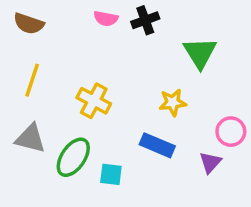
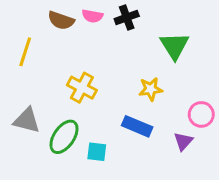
brown semicircle: (29, 24) -> (61, 20), moved
yellow line: (32, 80) -> (25, 52), moved

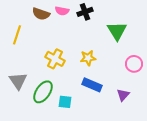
yellow star: (151, 89) -> (88, 58), moved
pink circle: (201, 114) -> (134, 64), moved
gray triangle: (27, 120) -> (18, 81), turned 42

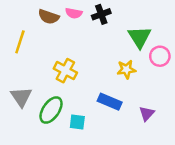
yellow star: (88, 58) -> (126, 69), moved
pink circle: (134, 64) -> (160, 56), moved

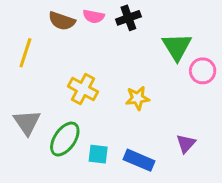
yellow star: (126, 69) -> (137, 98), moved
blue rectangle: (110, 102) -> (139, 160), moved

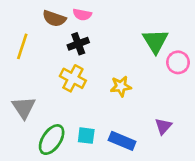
black cross: (128, 18) -> (78, 44), moved
green ellipse: (65, 139) -> (52, 140), moved

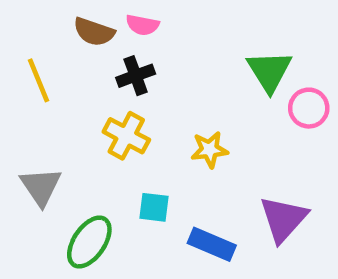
yellow line: (22, 46) -> (39, 80), turned -40
purple triangle: (163, 126) -> (283, 219), size x1.6
cyan square: (86, 136) -> (154, 207), moved

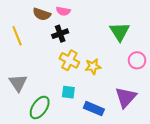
pink circle: (309, 108) -> (137, 60), moved
yellow cross: (126, 136) -> (69, 60), moved

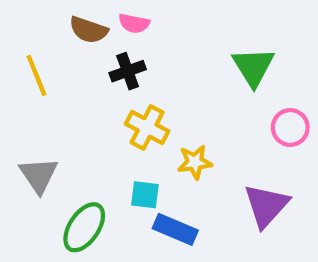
yellow star: (93, 66) -> (195, 162), moved
blue rectangle: (94, 109) -> (175, 229), moved

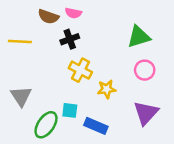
green triangle: (253, 67) -> (139, 37), turned 45
yellow line: (36, 75) -> (20, 42), turned -65
pink circle: (290, 127) -> (145, 70), moved
cyan square: (145, 195) -> (70, 110), moved

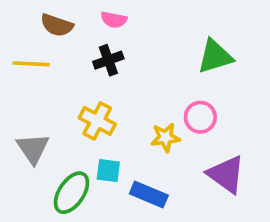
brown semicircle: (48, 17) -> (57, 25), moved
yellow cross: (80, 70) -> (97, 121), moved
pink circle: (145, 70) -> (200, 117), moved
purple triangle: (146, 113) -> (226, 174), turned -36

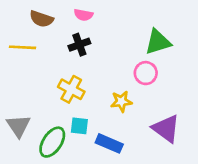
pink circle: (200, 117) -> (146, 73), moved
gray triangle: (33, 149) -> (18, 126), moved

